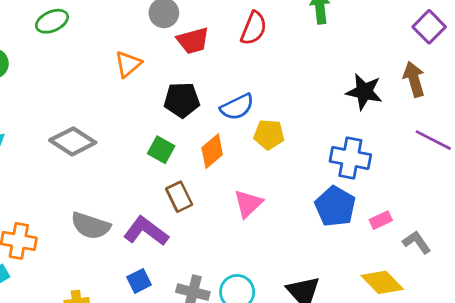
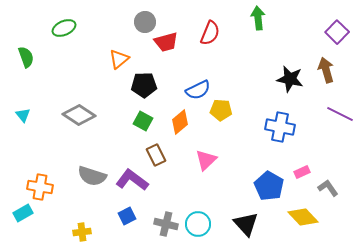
black pentagon: (182, 100) -> (144, 85), moved
blue pentagon: (335, 206) -> (269, 186), moved

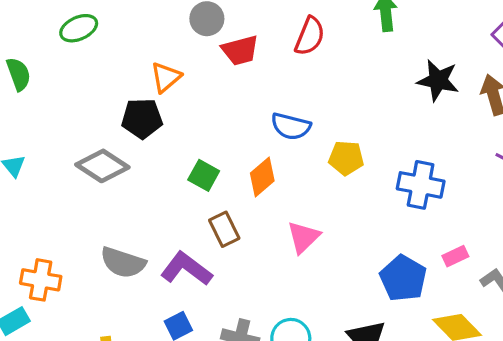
black star: (290, 79) -> (438, 80), moved
black pentagon: (144, 85) -> (142, 118), moved
blue semicircle: (198, 90) -> (291, 126), turned 40
yellow pentagon: (221, 110) -> (346, 158), moved

